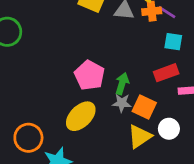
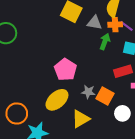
green arrow: (122, 84) -> (105, 42), moved
yellow triangle: (140, 136) -> (81, 119), moved

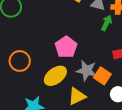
gray star: (88, 92) -> (87, 71), size x1.5
orange circle: (17, 113) -> (20, 61), moved

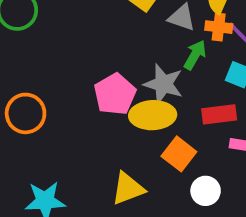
gray star: (87, 71) -> (163, 84), moved
yellow ellipse: (55, 76) -> (153, 115), moved, turned 30

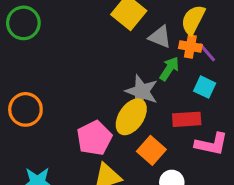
pink pentagon: (115, 94) -> (94, 138), moved
yellow ellipse: (153, 115) -> (131, 117), turned -57

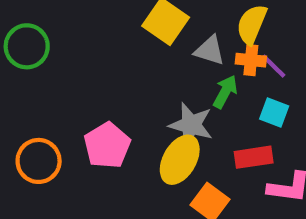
pink pentagon: (94, 138) -> (107, 145), moved

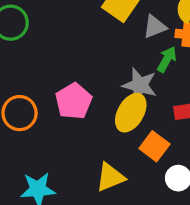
gray triangle: (210, 50) -> (155, 27), turned -40

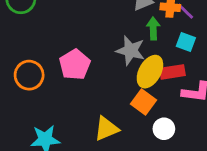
green arrow: (167, 59) -> (153, 28), turned -30
yellow ellipse: (131, 113) -> (150, 72), moved

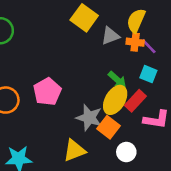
green arrow: (153, 28) -> (117, 80), moved, turned 132
gray star: (131, 51) -> (89, 118), moved
red rectangle: (172, 72) -> (135, 101), turned -40

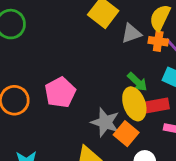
yellow ellipse: (115, 100) -> (134, 104), turned -52
red rectangle: (135, 101) -> (157, 105), turned 35

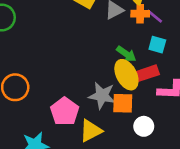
pink pentagon: (60, 92) -> (65, 111), moved
orange square: (126, 134) -> (123, 103), turned -30

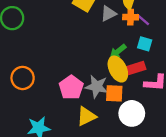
green arrow: (126, 54) -> (118, 51), turned 105
pink pentagon: (65, 111) -> (71, 87), moved
white circle: (144, 126) -> (132, 113), size x1.5

